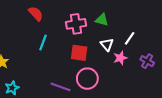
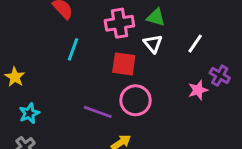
white triangle: (107, 45) -> (153, 44), moved
pink star: (120, 58) -> (198, 90), moved

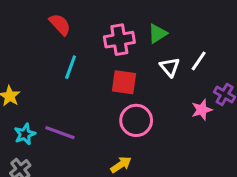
green triangle: (156, 17) -> (157, 34), turned -48
white triangle: (153, 44) -> (170, 67), moved
purple line: (98, 112) -> (60, 133), moved

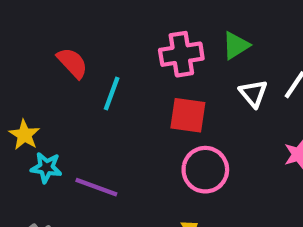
red semicircle: (60, 24) -> (72, 63), moved
cyan star: (25, 134) -> (46, 168), moved, turned 30

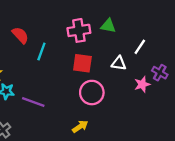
green triangle: (236, 45) -> (108, 26), turned 42
white triangle: (253, 93) -> (119, 63), moved, turned -42

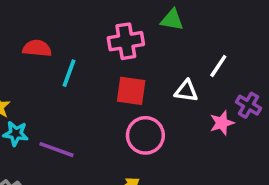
green triangle: (108, 26) -> (172, 20), moved
red semicircle: (20, 35) -> (37, 48), turned -42

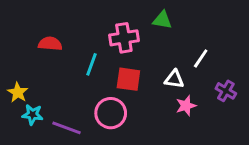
cyan line: (69, 73) -> (91, 64), moved
pink star: (222, 123) -> (186, 106), moved
pink circle: (145, 135) -> (111, 113), moved

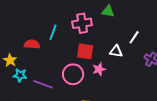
red semicircle: (50, 44) -> (32, 44), moved
cyan line: (91, 64) -> (53, 32), moved
pink star: (186, 106) -> (99, 69), moved

